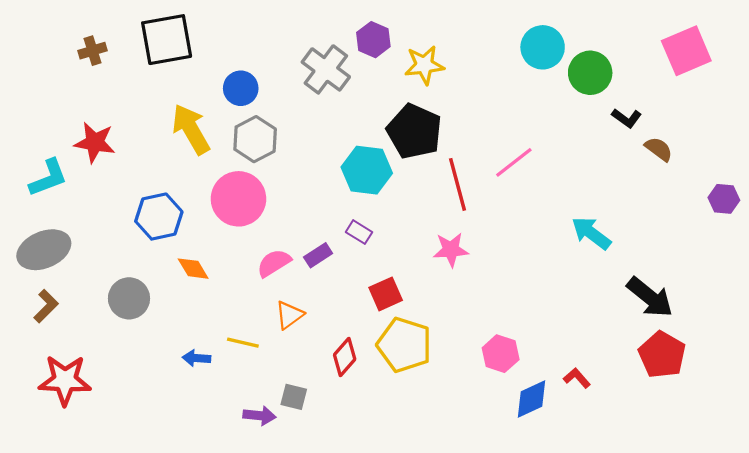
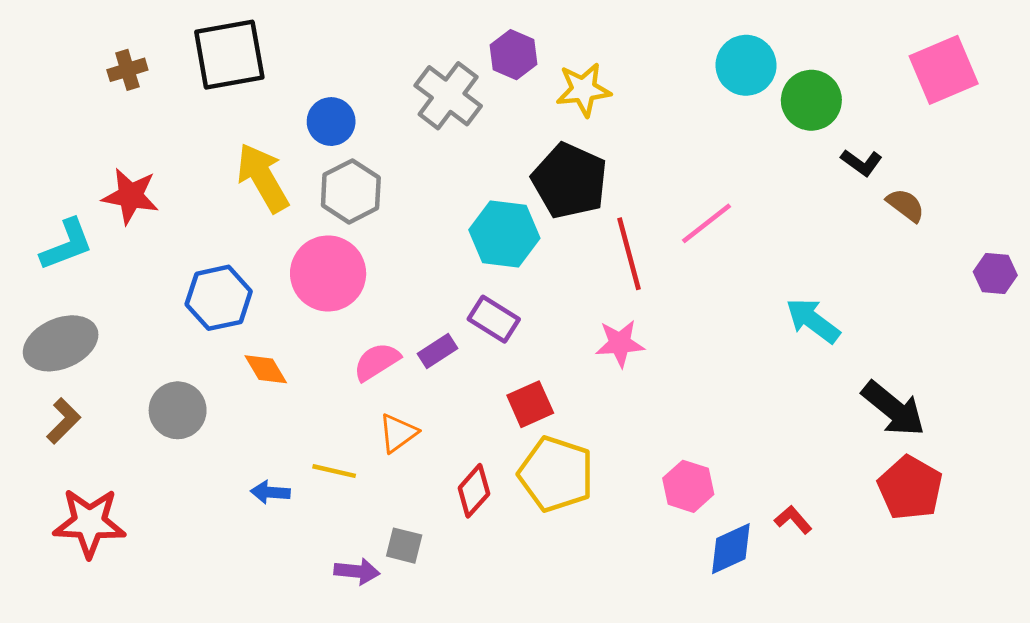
purple rectangle: (359, 232) -> (494, 319), size x1.4

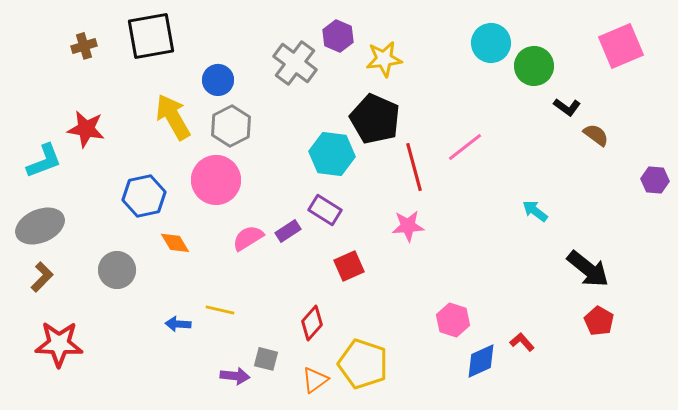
cyan arrow: (813, 321) -> (535, 211), size x0.7
orange triangle: (398, 433) -> (315, 380), moved
yellow pentagon: (556, 474) -> (363, 364), moved
red pentagon: (910, 488) -> (599, 321), size x0.7

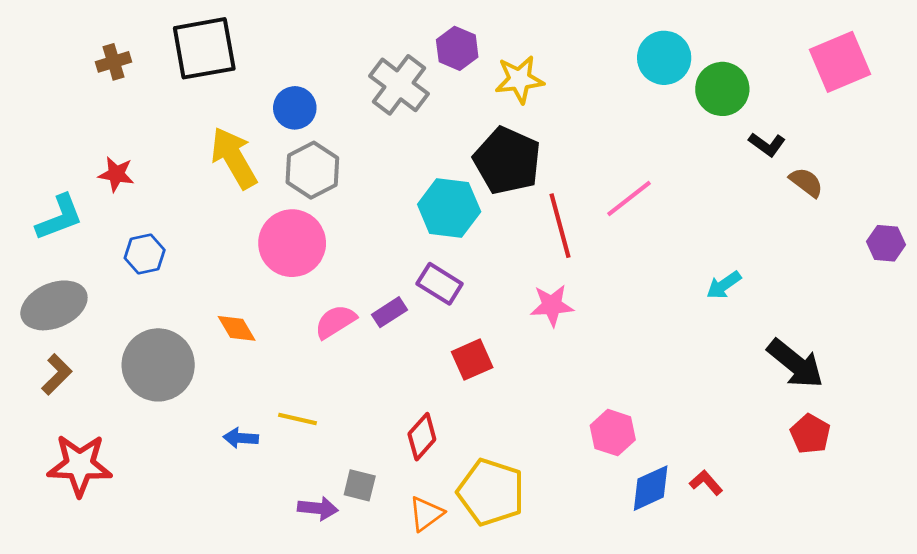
red star: (86, 129) -> (116, 174), size x0.7
blue hexagon: (144, 196) -> (145, 254), moved, size x0.7
cyan arrow: (535, 211) -> (724, 285), turned -72
gray circle: (117, 270) -> (158, 365), size x1.4
red L-shape: (522, 342) -> (706, 483), moved

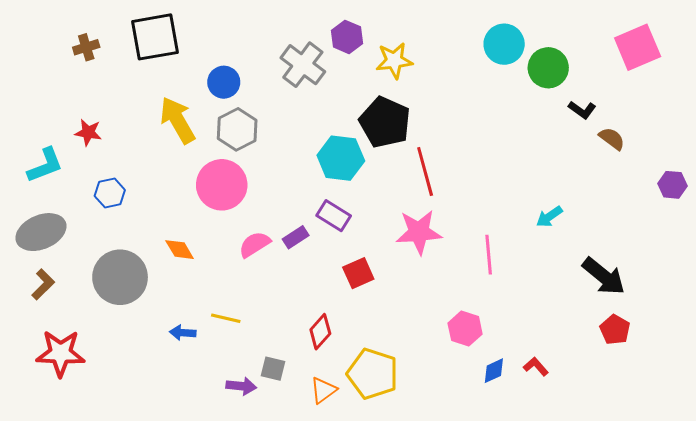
pink line: (629, 199) -> (489, 255), moved, turned -57
pink star: (552, 305) -> (419, 232), size x1.4
blue diamond: (651, 488) -> (494, 371), size x0.7

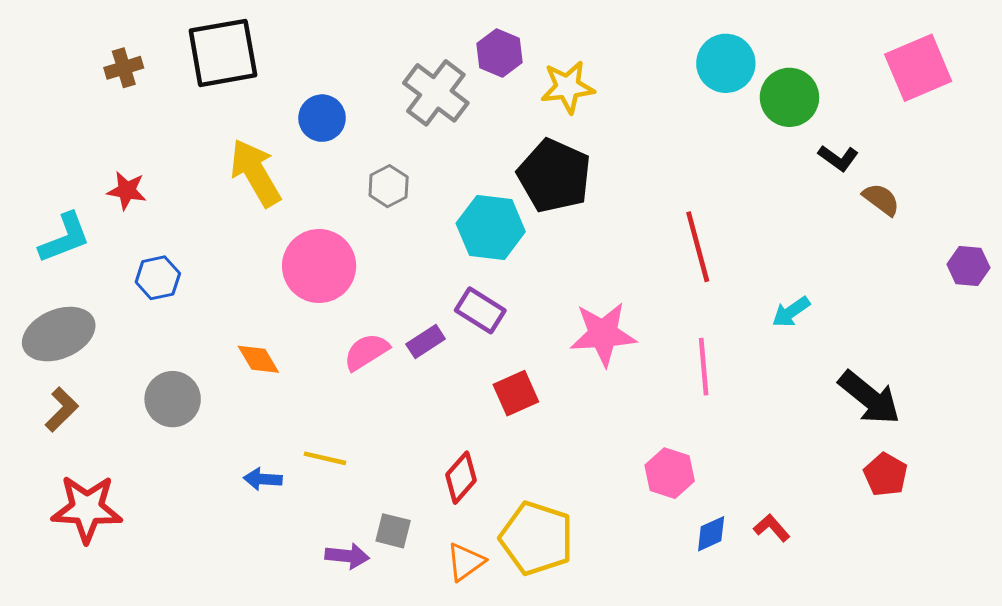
gray hexagon: (237, 129) -> (389, 186), moved, size x0.7
red line: (425, 171) -> (698, 247), moved
gray circle: (120, 277) -> (173, 399), size x0.7

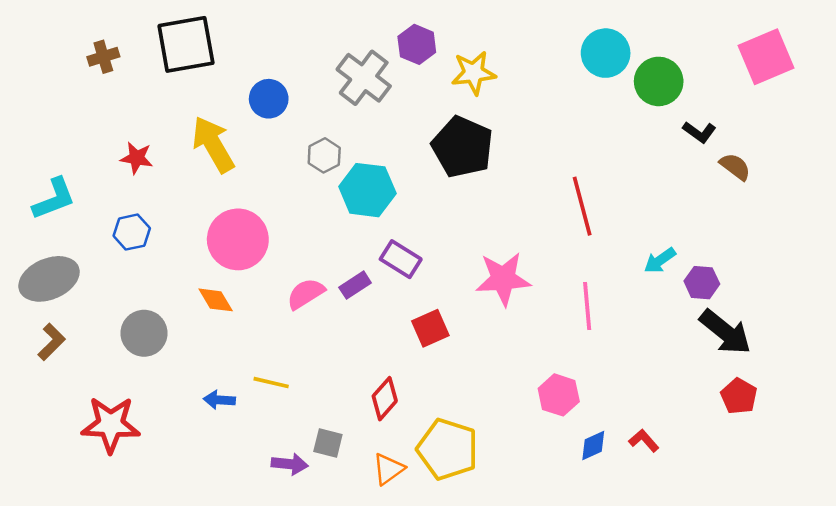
red star: (127, 191) -> (137, 158), moved
cyan hexagon: (491, 228) -> (367, 190), moved
pink circle: (319, 266) -> (238, 239), moved
purple hexagon: (968, 266) -> (702, 283), moved
red star: (87, 509) -> (111, 425), moved

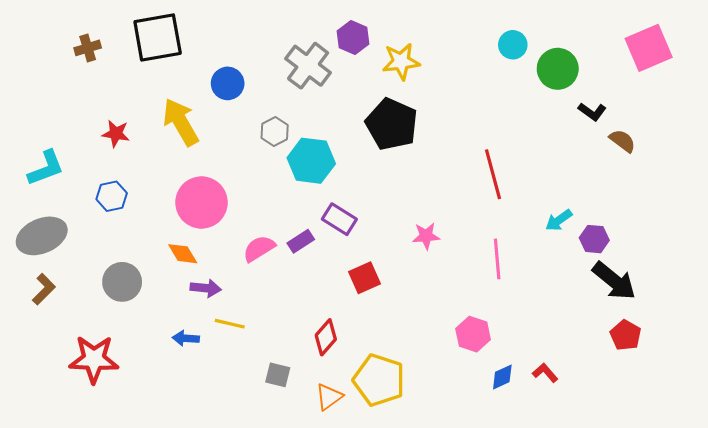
cyan circle: (606, 53) -> (513, 45), size x0.7
pink star: (503, 279) -> (426, 236), size x0.6
purple arrow: (290, 464) -> (206, 288), moved

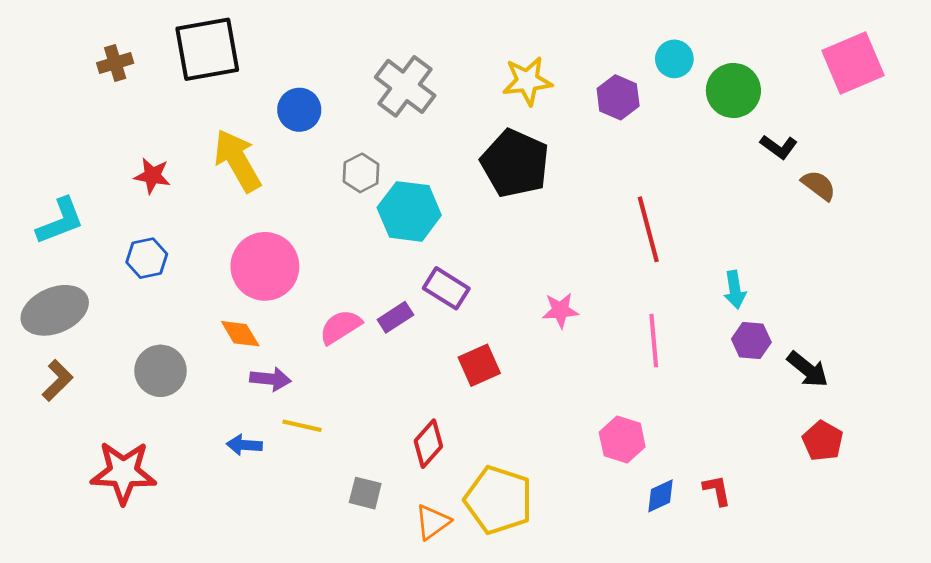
purple hexagon: (353, 37) -> (618, 97), moved
cyan arrow: (559, 220) -> (735, 290), turned -64
purple hexagon: (594, 239) -> (751, 341), moved
black arrow: (614, 281) -> (808, 369), size x0.7
red L-shape: (545, 373) -> (717, 490), turned 30

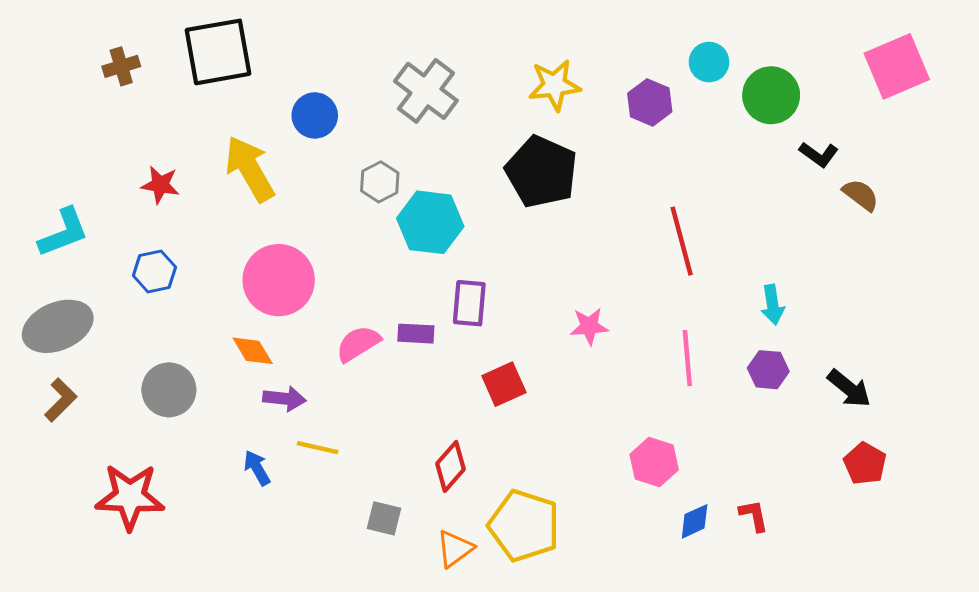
purple rectangle: (446, 288) -> (469, 303), turned 63
purple rectangle: (395, 317) -> (416, 334), turned 36
purple hexagon: (751, 341) -> (768, 370), moved
blue arrow: (244, 445) -> (257, 468), turned 56

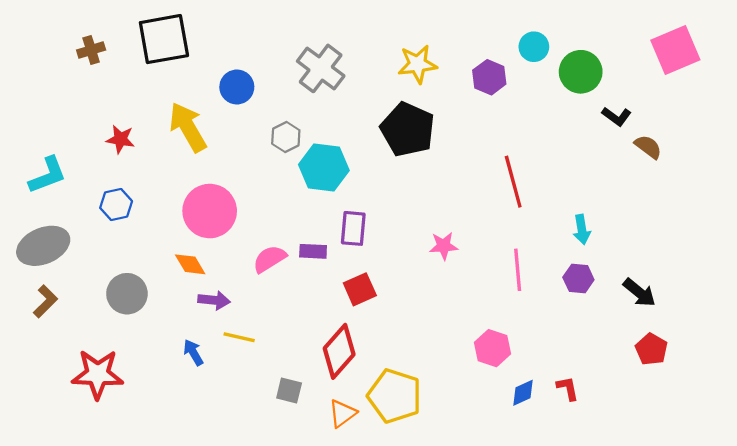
red square: (504, 384) -> (360, 289), moved
red diamond: (451, 466) -> (339, 351), size x1.4

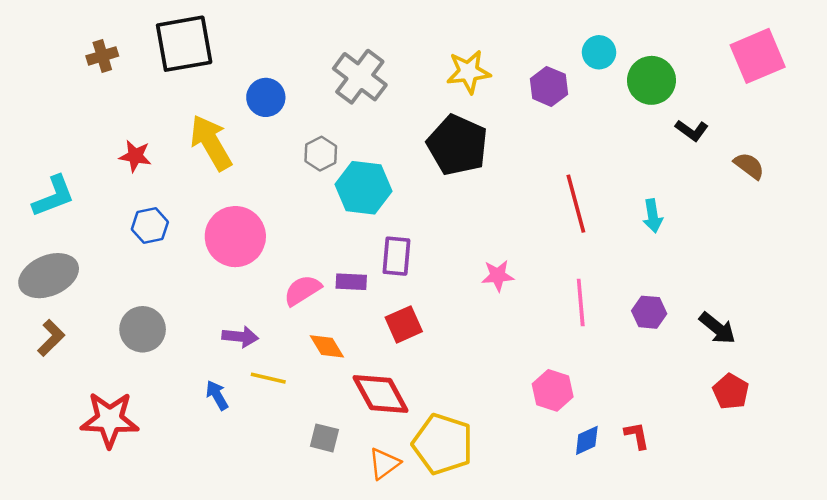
brown semicircle: (648, 147) -> (749, 166), moved
blue hexagon: (116, 204) -> (150, 226), moved
cyan arrow: (582, 230) -> (653, 216), moved
orange diamond: (190, 264) -> (327, 346), moved
red diamond: (339, 351) -> (381, 394), turned -70

